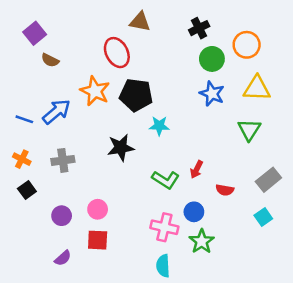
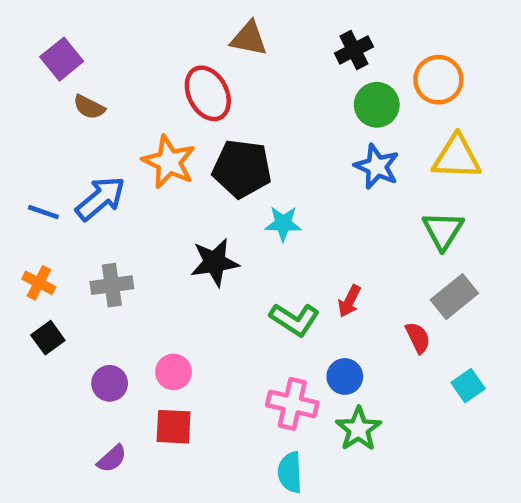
gray rectangle: (268, 180) -> (454, 297), moved
red semicircle: (225, 190) -> (418, 338), moved, turned -126

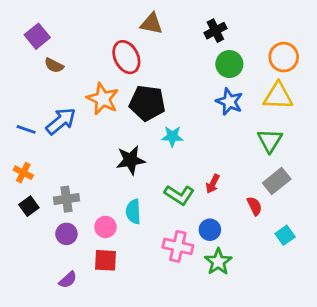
orange circle: (438, 80) -> (284, 57), moved
gray cross: (112, 285) -> (66, 199), moved
cyan semicircle: (290, 472) -> (133, 212), moved

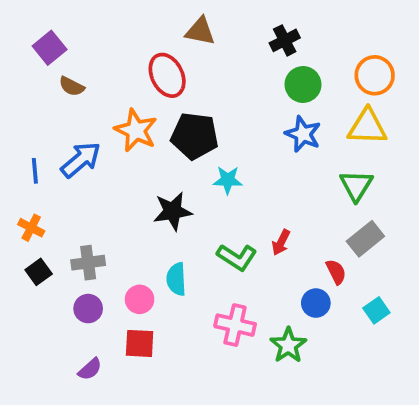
blue line: (26, 129) -> (35, 171), turned 66
blue circle: (210, 230) -> (316, 303), moved

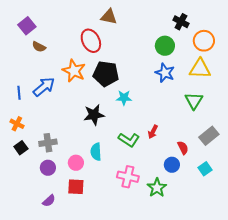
black cross: (285, 40) -> (181, 22), moved, turned -35
gray rectangle: (365, 239) -> (209, 136), moved

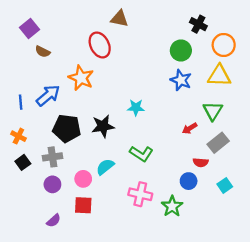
black pentagon: (106, 74) -> (67, 128), moved
red arrow: (153, 132) -> (190, 128), moved, turned 32
gray rectangle: (209, 136) -> (218, 143), moved
red semicircle: (183, 148) -> (201, 162), turned 120
cyan semicircle: (96, 152) -> (105, 167), turned 54

